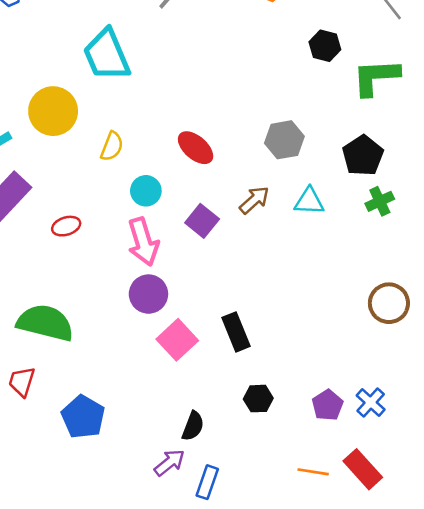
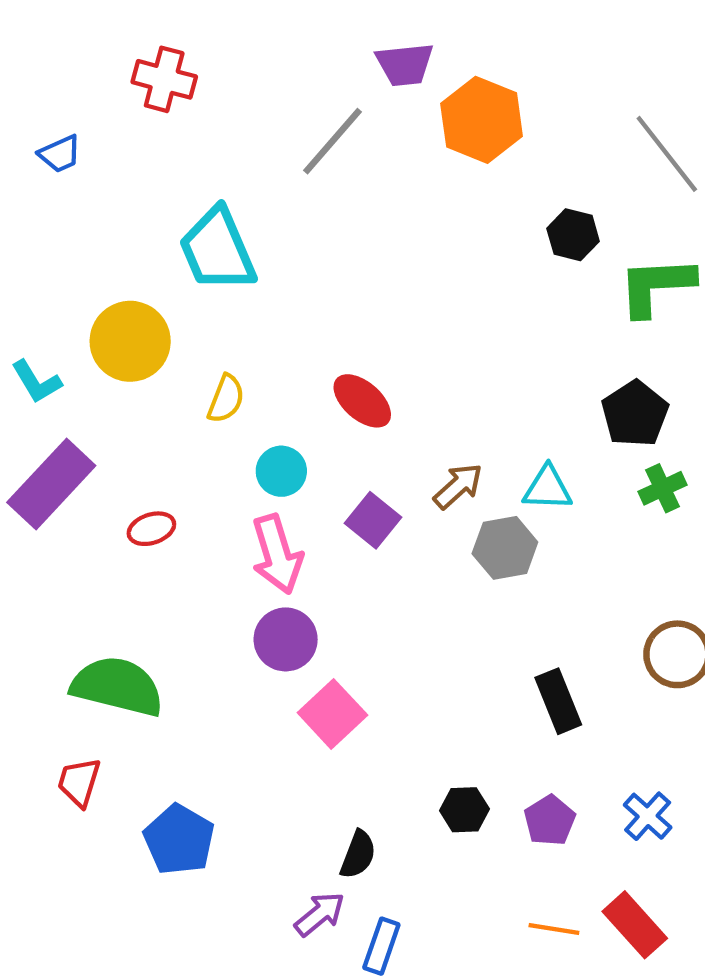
gray hexagon: (284, 140) -> (505, 548), moved
black rectangle: (236, 332) -> (558, 701), moved
purple pentagon: (328, 405) -> (550, 820), moved

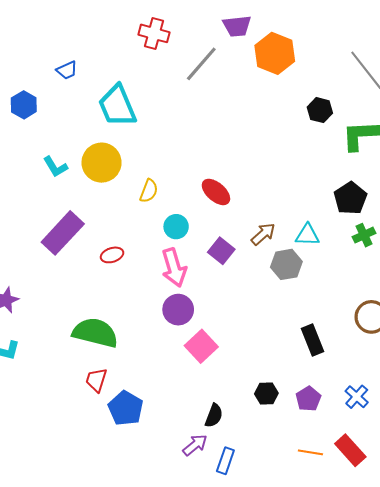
red cross: (164, 79) -> (154, 33), moved
cyan trapezoid: (217, 250) -> (117, 106), moved
cyan L-shape: (36, 382) -> (55, 167), moved
red trapezoid: (79, 782) -> (96, 380), moved

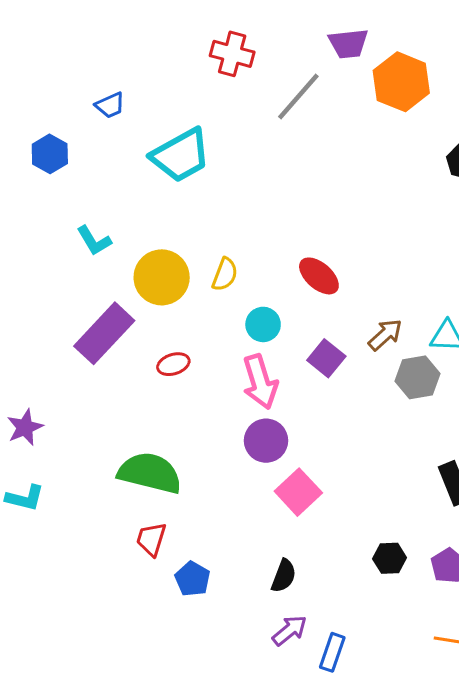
cyan trapezoid: (117, 106) -> (181, 155), turned -96
yellow circle: (102, 163) -> (162, 277), moved
blue pentagon: (126, 408) -> (192, 579), size x0.7
black semicircle: (214, 416) -> (284, 576), moved

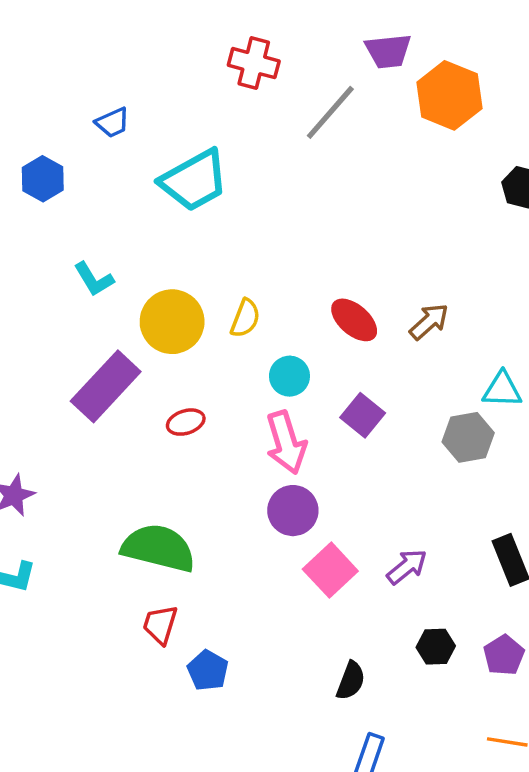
brown arrow: (385, 335) -> (429, 322), moved
black semicircle: (284, 576) -> (351, 681), moved
purple arrow: (290, 630) -> (407, 567), moved

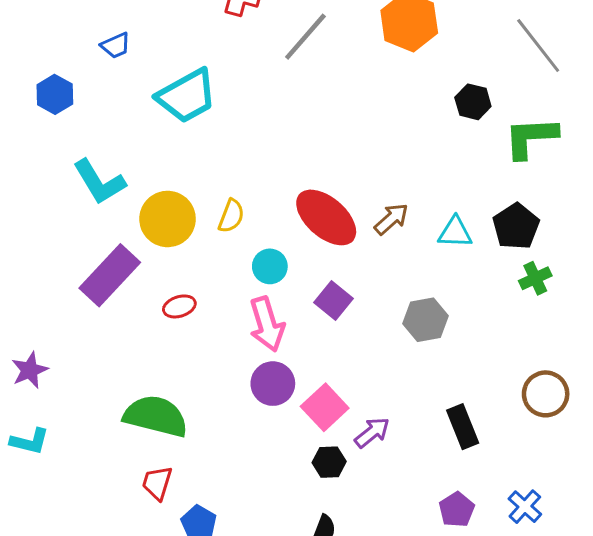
cyan L-shape: (94, 279) -> (99, 182), size x1.5
red ellipse: (354, 320) -> (326, 217), size x1.5
cyan triangle: (502, 390) -> (455, 232), moved
pink square: (330, 570) -> (325, 407), moved
black hexagon: (436, 647) -> (329, 462), moved

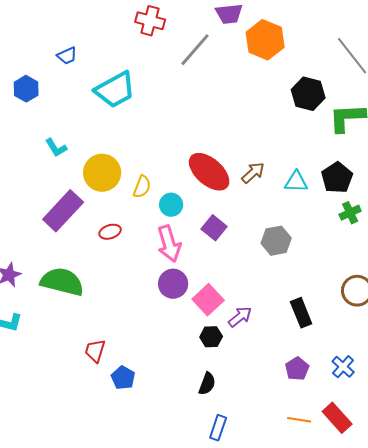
black hexagon: (473, 102) -> (308, 94), size x1.4
cyan L-shape: (99, 182) -> (56, 148), size x0.6
yellow semicircle: (231, 216) -> (142, 187), moved
green semicircle: (156, 416) -> (62, 282), moved

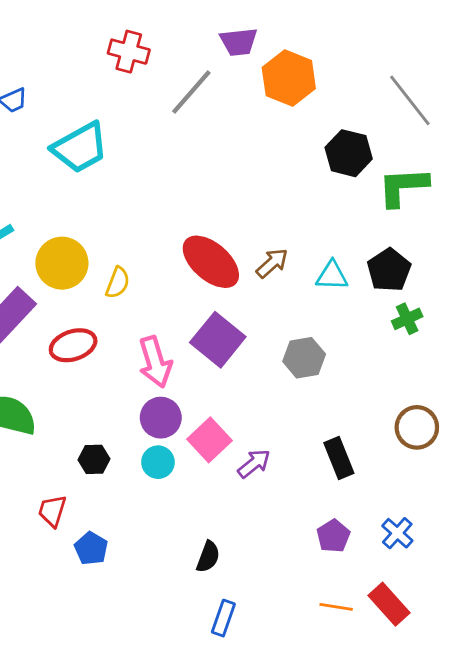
cyan circle: (171, 205) -> (158, 462), moved
purple square: (214, 228) -> (218, 340), size x1.5
red ellipse: (110, 232) -> (73, 345), size x1.5
black hexagon: (211, 337) -> (94, 459), moved

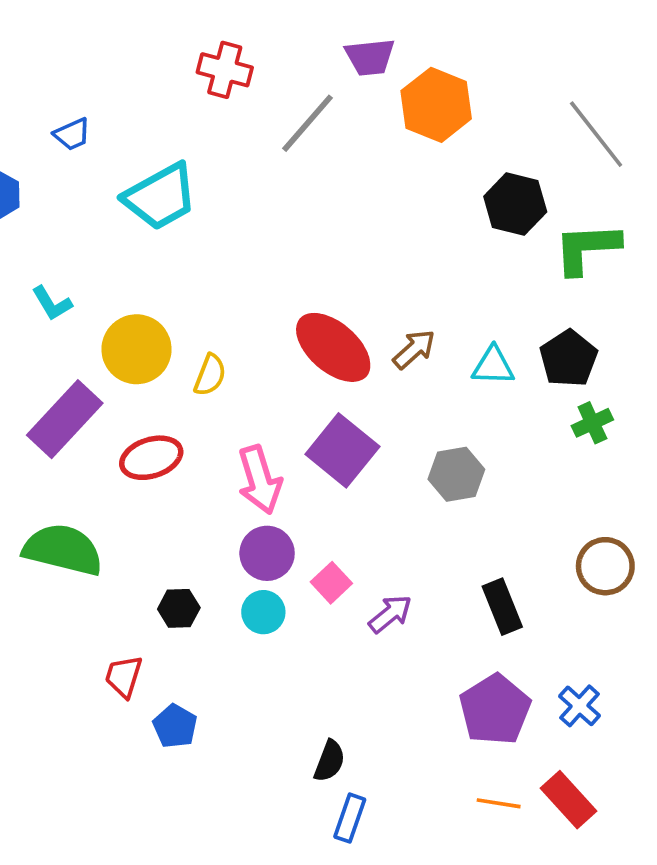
pink square: (209, 440) -> (331, 583), size x0.7
purple pentagon: (333, 536) -> (495, 710), size x1.6
black semicircle: (208, 557) -> (330, 761), moved

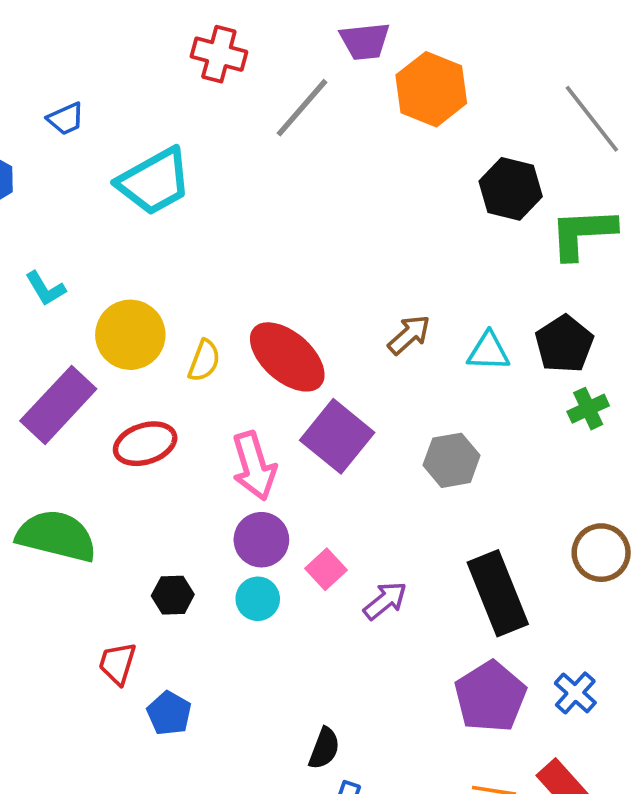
red ellipse: (333, 347) -> (287, 357), moved
black rectangle: (502, 607) -> (498, 593), size x1.5

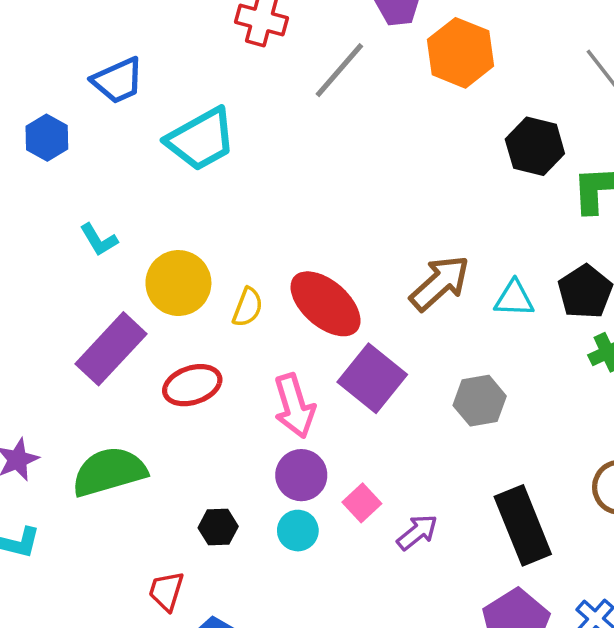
blue trapezoid: (66, 119) -> (118, 81), size x1.5
brown arrow: (409, 335) -> (440, 283), size x1.5
green semicircle: (56, 536) -> (109, 472), turned -30

